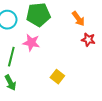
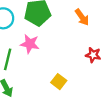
red star: (88, 40) -> (93, 55), moved

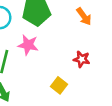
red star: (93, 55) -> (82, 59), moved

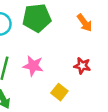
pink star: (28, 45) -> (33, 66), moved

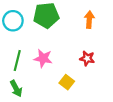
orange arrow: (85, 23) -> (89, 20), turned -140

